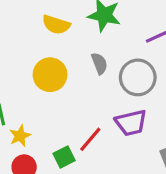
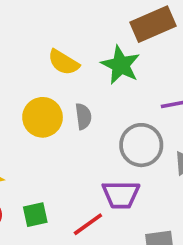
gray semicircle: (99, 63) -> (83, 116), moved
red line: (90, 139) -> (88, 224), moved

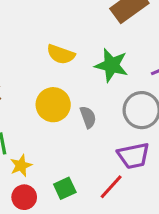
green star: (121, 65) -> (112, 65), moved
gray semicircle: (83, 116) -> (88, 117), moved

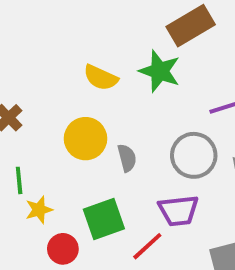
green star: (112, 65) -> (160, 71), moved
green square: (65, 188) -> (104, 219), moved, size x1.5
red circle: (24, 197) -> (63, 249), moved

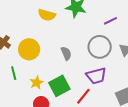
yellow circle: (85, 139) -> (29, 49), moved
yellow star: (39, 210) -> (37, 83), moved

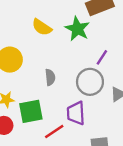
purple line: (111, 21) -> (102, 57), moved, turned -48
purple trapezoid: (96, 76) -> (76, 113), turned 85

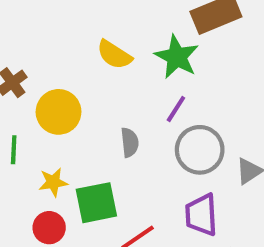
purple line: (102, 57) -> (176, 109), moved
purple trapezoid: (76, 113) -> (201, 215), moved

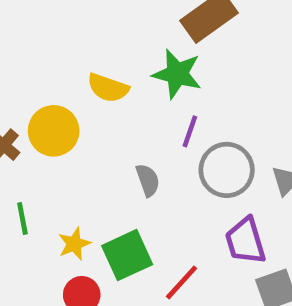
yellow circle: (59, 112) -> (54, 131), moved

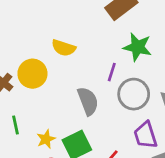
green star: (177, 74) -> (137, 47), moved
gray semicircle: (148, 180) -> (88, 101), size x1.5

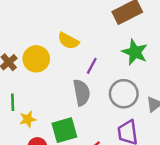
purple line: (112, 72) -> (92, 66), moved
yellow star: (46, 139) -> (28, 119), moved

